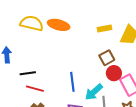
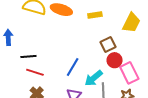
yellow rectangle: (104, 29) -> (95, 15), moved
blue line: (72, 82) -> (73, 67), turned 36

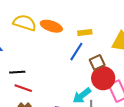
red circle: (115, 60) -> (103, 78), size x1.5
blue line: (73, 67) -> (76, 52), moved

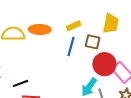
brown square: (97, 62) -> (93, 42), moved, turned -35

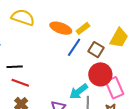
yellow rectangle: (74, 26) -> (83, 28), turned -32
orange ellipse: (40, 29) -> (61, 28), moved

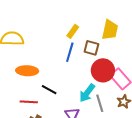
orange ellipse: (61, 28) -> (27, 71), moved
black line: (15, 67) -> (49, 90), moved, turned 49

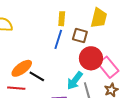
yellow rectangle: (73, 31) -> (62, 19), turned -32
orange ellipse: (27, 71) -> (22, 68), moved, turned -40

